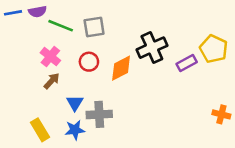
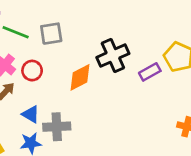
red circle: (89, 62) -> (32, 71), moved
blue triangle: (75, 103) -> (31, 114), turned -30

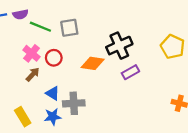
purple rectangle: (150, 72) -> (130, 72), moved
orange diamond: (80, 77) -> (93, 63), turned 35

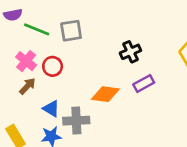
black cross: (119, 46) -> (130, 52), size x0.7
orange diamond: (93, 63) -> (105, 94), moved

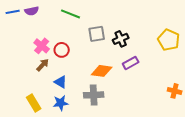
green line: (37, 29) -> (71, 14), moved
gray square: (71, 31) -> (97, 34), moved
gray cross: (76, 121) -> (94, 95), moved

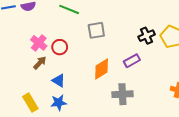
black cross: (121, 39) -> (147, 36), moved
orange diamond: (102, 71) -> (102, 69), turned -40
gray cross: (94, 95) -> (122, 94), moved

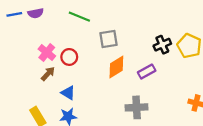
orange diamond: (102, 69) -> (116, 67), moved

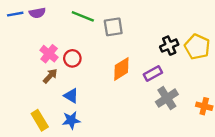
gray square: (108, 39) -> (113, 27), moved
gray cross: (137, 107) -> (167, 98), moved, turned -30

